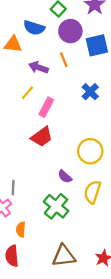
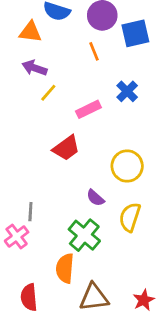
purple arrow: (38, 67) -> (35, 68), moved
pink rectangle: (46, 107) -> (88, 109), moved, turned 36
orange semicircle: (21, 229) -> (65, 268), moved, size x1.5

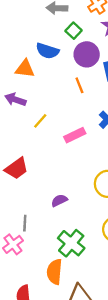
purple arrow: (35, 68) -> (15, 100), moved
red trapezoid: (66, 148) -> (17, 168), moved
purple semicircle: (95, 198) -> (59, 200), moved, turned 112

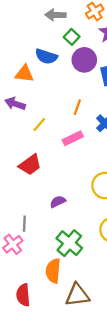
orange line: (79, 85) -> (77, 107), moved, turned 42
red trapezoid: (17, 168) -> (30, 165), moved

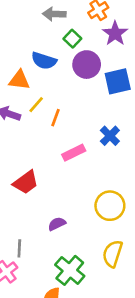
orange line: (77, 107) -> (56, 118), moved
yellow line: (39, 124) -> (36, 105), moved

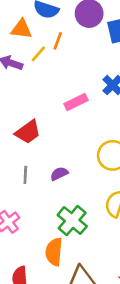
orange line: (56, 118) -> (58, 41), moved
gray line: (19, 248) -> (25, 175), moved

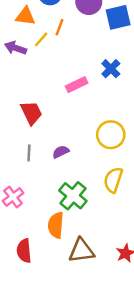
red trapezoid: (28, 132) -> (31, 113), turned -80

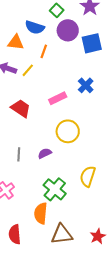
yellow line: (41, 39) -> (28, 70), moved
red trapezoid: (31, 113) -> (21, 108), moved, turned -30
yellow circle: (111, 135) -> (68, 131), moved

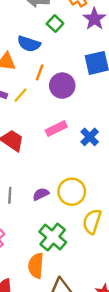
purple circle: (68, 30) -> (62, 86), moved
blue cross: (86, 85) -> (90, 137), moved
yellow circle: (68, 131) -> (72, 192), moved

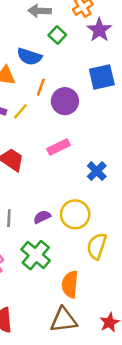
blue cross: (90, 137) -> (97, 171), moved
green cross: (53, 237) -> (36, 255), moved
orange semicircle: (36, 266) -> (70, 284), moved

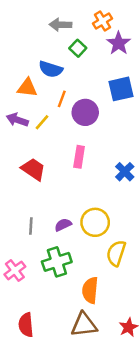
pink rectangle: (59, 147) -> (79, 157), turned -55
blue cross: (97, 171) -> (125, 172), moved
green cross: (36, 255) -> (57, 262), turned 32

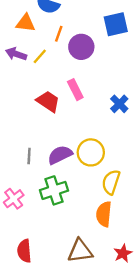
pink rectangle: (79, 157) -> (75, 90), turned -36
red trapezoid: (33, 169) -> (48, 101), moved
purple semicircle: (63, 225) -> (60, 155), size x1.5
orange semicircle: (90, 290) -> (104, 214), moved

